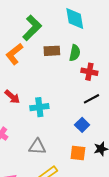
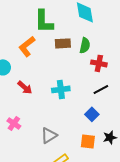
green L-shape: (32, 28) -> (44, 21), turned 135
cyan cross: (39, 107) -> (61, 89), moved
gray triangle: (37, 147) -> (49, 135), turned -36

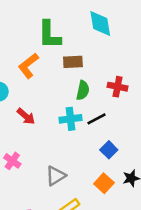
green semicircle: (85, 45) -> (83, 90), moved
black line: (101, 89) -> (96, 119), moved
orange square: (88, 141) -> (104, 183), turned 35

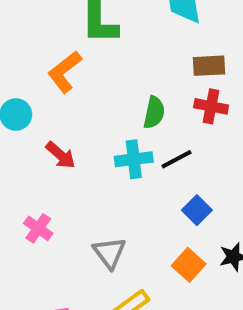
brown rectangle: (73, 62) -> (209, 66), moved
gray triangle: (56, 176) -> (109, 253), turned -35

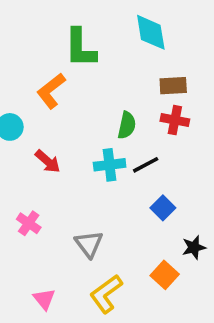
orange square: (189, 265) -> (165, 275), moved

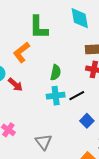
green semicircle: (127, 125) -> (56, 72), moved
red arrow: (48, 161) -> (15, 85), moved

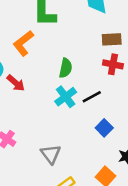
cyan cross: (56, 96) -> (66, 97), turned -30

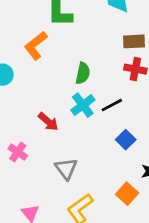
red arrow: (16, 83) -> (48, 122), moved

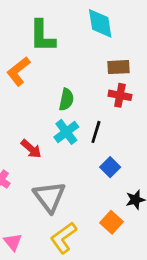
black line: (112, 105) -> (96, 132), turned -45
gray triangle: (66, 169) -> (49, 197), size x1.4

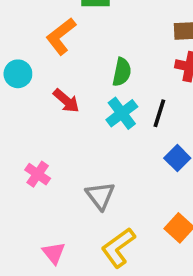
red arrow: (31, 149) -> (66, 101), moved
gray triangle: (49, 197) -> (100, 196), size x0.7

